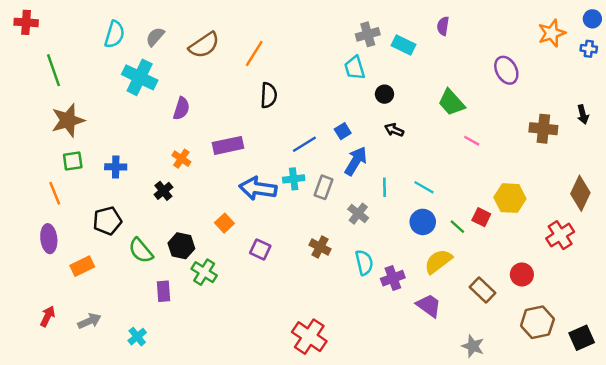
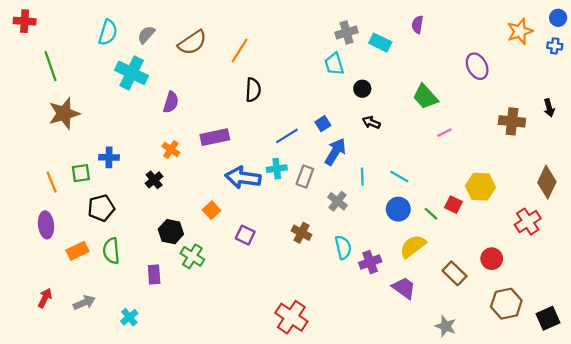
pink line: (472, 141) -> (444, 133), turned -56
green square: (73, 161) -> (81, 173), moved
green semicircle: (141, 251) -> (111, 251), moved, turned 35

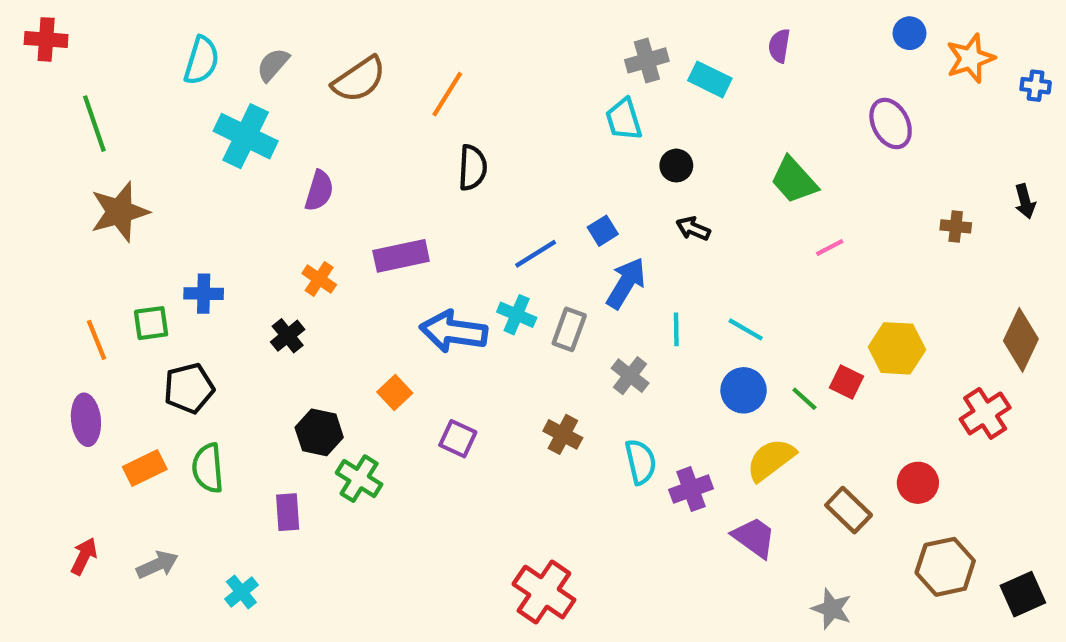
blue circle: (558, 18) -> (910, 33), moved
brown cross: (512, 121) -> (956, 226), size x0.6
cyan cross: (277, 169) -> (517, 315), turned 30

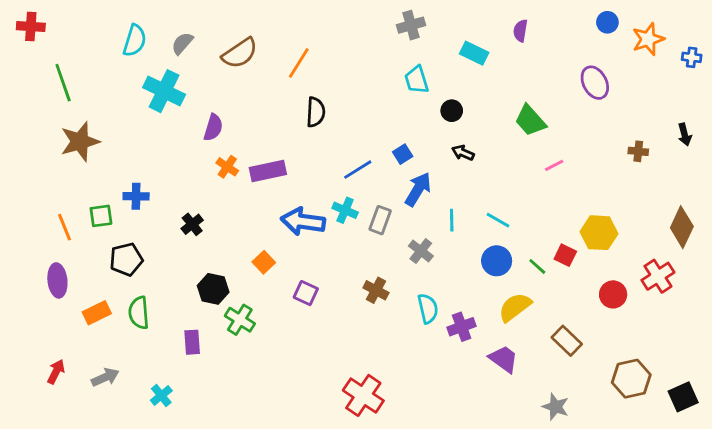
gray cross: (647, 60) -> (411, 25), moved
orange cross: (319, 279) -> (227, 167), moved
red circle: (918, 483) -> (613, 294), moved

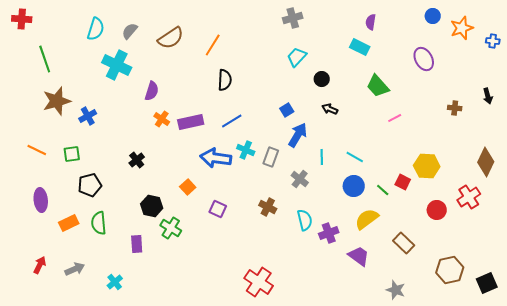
cyan rectangle: (474, 53) -> (360, 47), moved
cyan trapezoid: (417, 80) -> (297, 57), turned 60
blue line: (358, 170) -> (232, 121), moved
blue cross: (136, 196) -> (88, 116), moved, turned -30
orange line: (64, 227) -> (37, 150), moved, turned -42

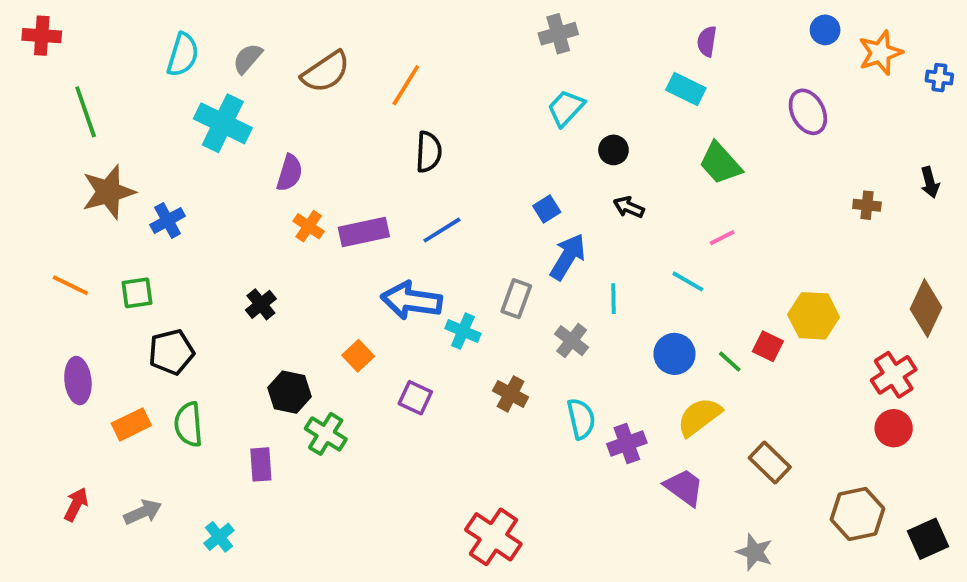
pink line: (395, 118) -> (722, 238), moved
cyan cross: (246, 150) -> (463, 331), moved
cyan line: (355, 157) -> (688, 281), moved
red circle: (437, 210) -> (894, 428), moved

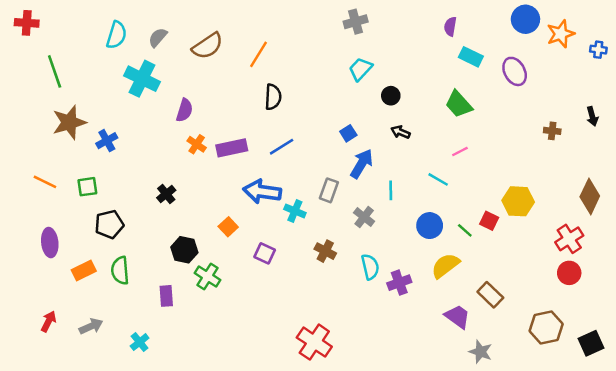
blue circle: (825, 30) -> (525, 19), size x1.5
cyan rectangle: (686, 89) -> (471, 57), moved
purple trapezoid: (684, 487) -> (458, 317), moved

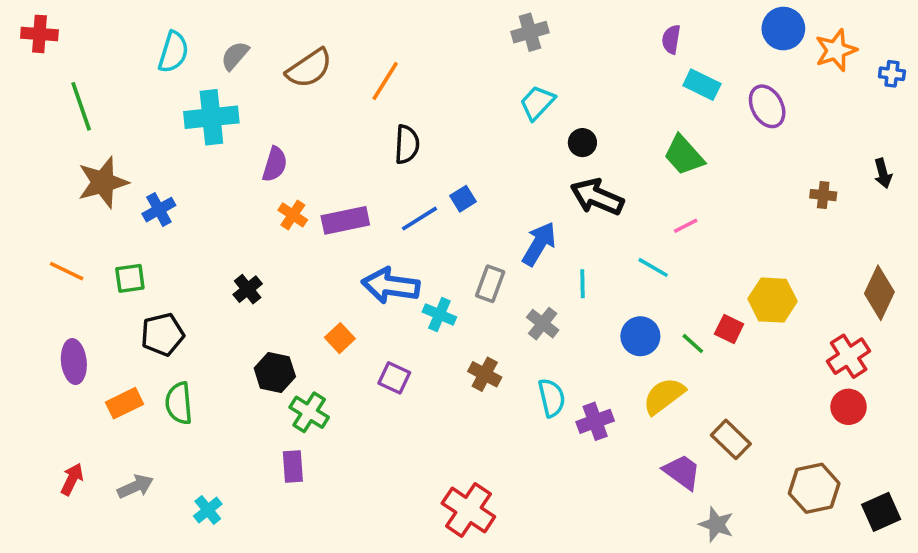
cyan cross: (142, 79) -> (211, 117), turned -32
black arrow: (400, 132) -> (597, 197), size x1.8
blue square: (348, 133) -> (463, 199), moved
purple rectangle: (166, 296) -> (293, 467), moved

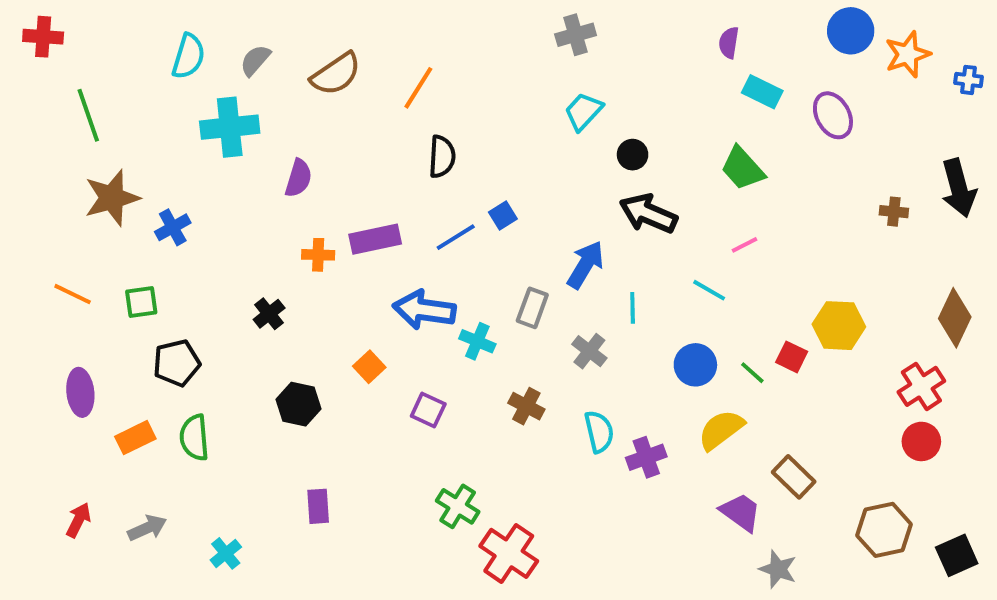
black arrow: (883, 173) -> (959, 188), size x1.8
orange cross: (293, 215) -> (318, 255), moved, turned -32
green cross: (309, 412) -> (458, 506), moved

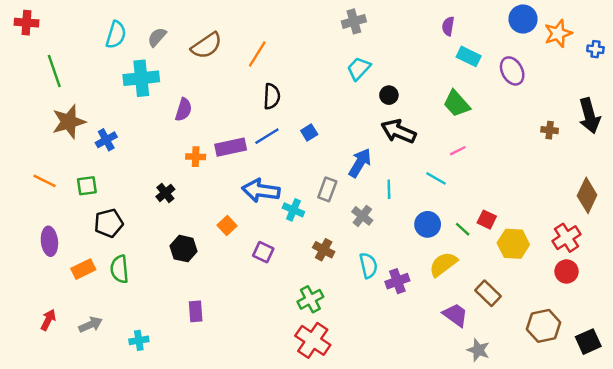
blue line: (456, 237) -> (267, 136), moved
yellow hexagon: (839, 326) -> (513, 244), moved
green cross: (458, 506) -> (310, 299), moved, turned 30
cyan cross: (226, 553) -> (139, 340), turned 30

